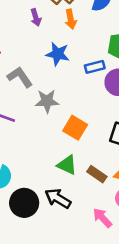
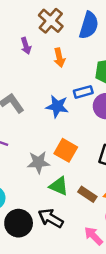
orange arrow: (71, 19) -> (59, 58), moved
blue star: (58, 54) -> (57, 106), moved
gray star: (47, 101) -> (38, 162), moved

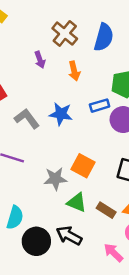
blue star: (57, 106) -> (61, 114), moved

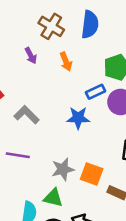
blue star: (61, 114) -> (78, 118), moved
orange square: (83, 166) -> (92, 174), moved
green triangle: (77, 202) -> (53, 198), moved

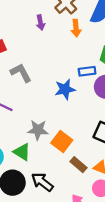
orange arrow: (66, 62) -> (76, 28), moved
blue star: (78, 118) -> (65, 89), turned -30

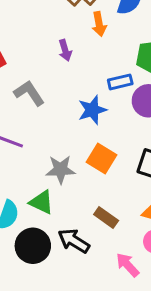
purple arrow: (40, 23) -> (65, 50), moved
orange square: (62, 142) -> (102, 158), moved
brown rectangle: (79, 165) -> (106, 217), moved

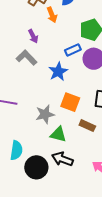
gray L-shape: (29, 93) -> (27, 58), moved
green triangle: (42, 202) -> (58, 134), moved
brown rectangle: (106, 217) -> (87, 126), moved

